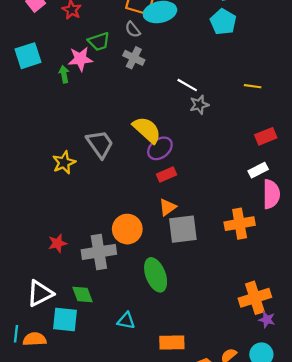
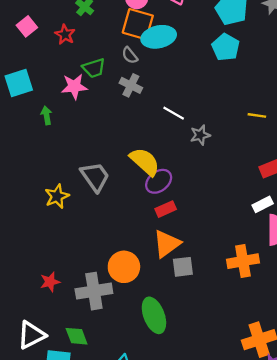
green arrow: (64, 74) -> (47, 115), moved
white line: (187, 85) -> (174, 113), moved
orange triangle: (168, 207) -> (167, 244), size x1.5
gray square: (183, 229) -> (183, 267), size x0.7

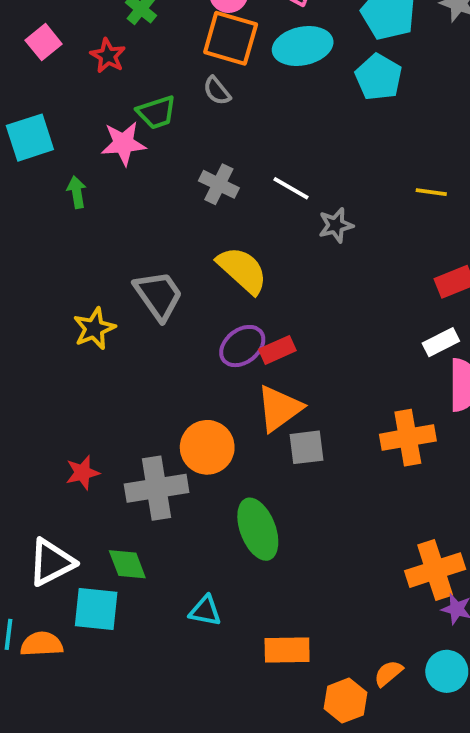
cyan ellipse: (159, 37) -> (303, 46), moved
gray cross: (131, 85) -> (219, 184), moved
purple ellipse: (159, 181) -> (242, 346), moved

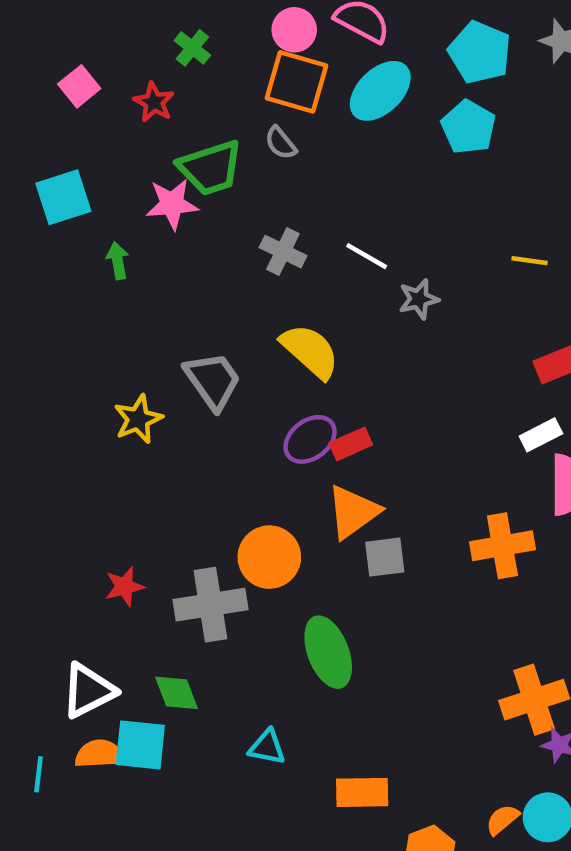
cyan ellipse: (303, 46) -> (380, 91), turned -32
green trapezoid: (157, 112) -> (210, 168), size x1.4
orange semicircle: (42, 644) -> (100, 754), moved
orange semicircle: (388, 673) -> (502, 820), moved

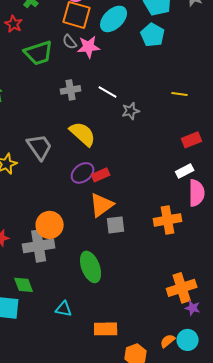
pink star: (172, 204) -> (89, 47), moved
gray cross: (283, 252) -> (71, 90), turned -36
orange circle: (269, 557) -> (50, 225), moved

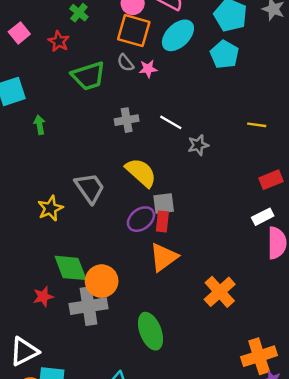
pink star: (89, 47) -> (148, 69), size x0.7
red rectangle: (101, 175) -> (162, 221), turned -60
orange cross: (168, 220) -> (220, 292), moved, turned -32
gray square: (116, 225) -> (164, 204), moved
green diamond: (24, 285) -> (71, 268), moved, size x1.4

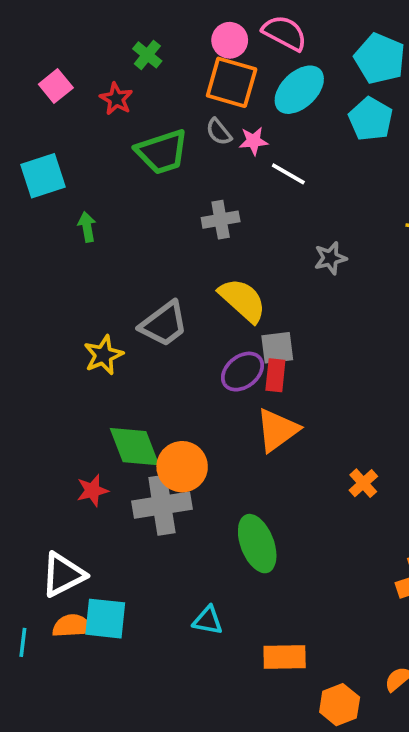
white line: (171, 122) -> (288, 174), moved
gray trapezoid: (90, 188) -> (164, 324), turned 88
orange cross: (220, 292) -> (363, 483), size x0.6

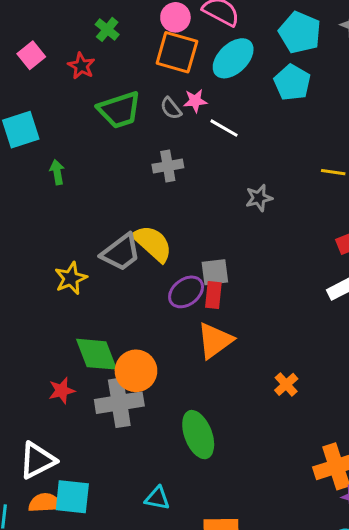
gray semicircle: (219, 132) -> (171, 108), moved
yellow semicircle: (243, 300) -> (153, 243), moved

